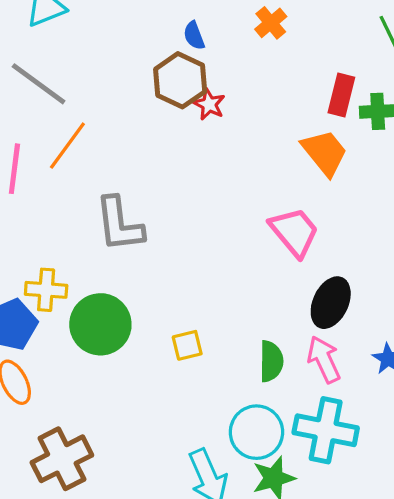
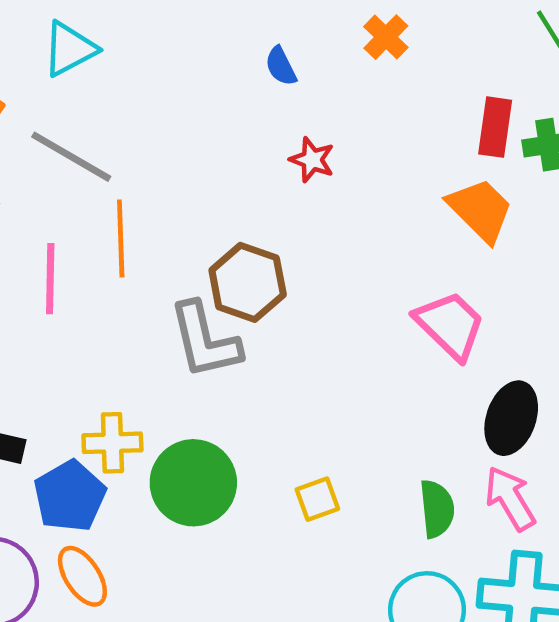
brown hexagon: (180, 80) -> (248, 282), moved
orange line: (67, 146) -> (121, 238), turned -32

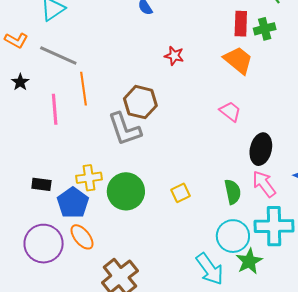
red star: (312, 160) -> (174, 56), moved
pink trapezoid: (450, 325) -> (230, 111), size x0.7

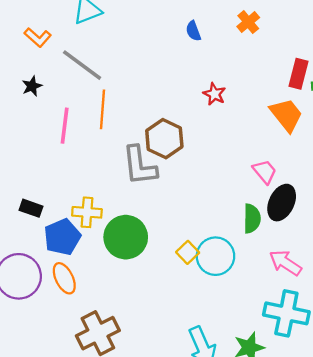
black ellipse: (261, 149) -> (282, 203), moved
pink arrow: (264, 184) -> (285, 263), turned -32
green semicircle: (233, 192) -> (252, 219), moved
yellow square: (180, 193) -> (188, 252), turned -30
cyan circle: (233, 236) -> (215, 256), moved

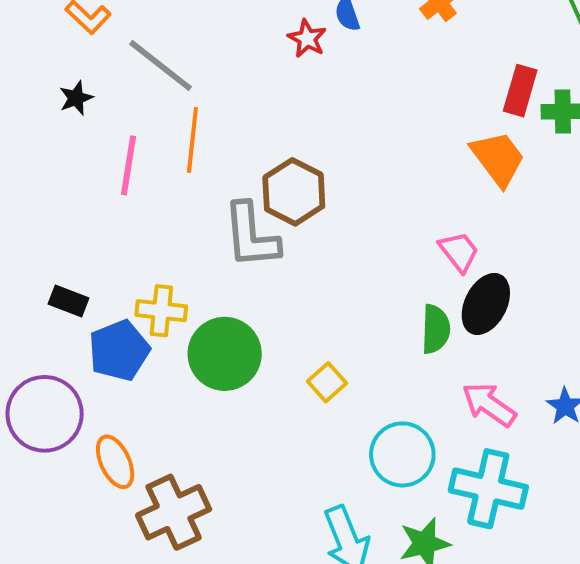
red star: (214, 94) -> (307, 39), moved
cyan circle: (215, 256) -> (402, 454), moved
orange ellipse: (64, 278) -> (115, 462), moved

